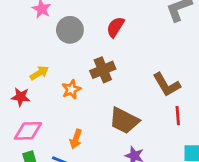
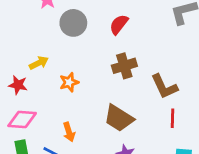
brown cross: (103, 70) -> (124, 66), moved
orange arrow: (76, 139) -> (69, 132), turned -42

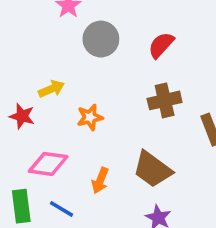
pink diamond: (22, 119) -> (48, 164), moved
orange arrow: (69, 132) -> (100, 180), moved, turned 36

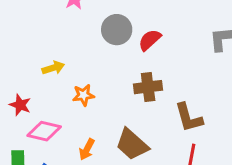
gray circle: (101, 39) -> (117, 30), moved
red star: (22, 116) -> (20, 105), moved

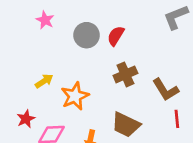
orange star: (83, 95) -> (75, 96), size x1.5
red star: (20, 105) -> (26, 119), turned -30

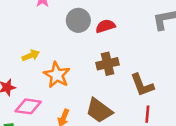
red semicircle: (116, 36) -> (105, 26), turned 30
orange star: (75, 96) -> (57, 75), turned -30

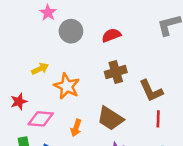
gray circle: (78, 20) -> (71, 31), moved

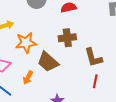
orange star: (67, 86) -> (26, 43), turned 30
brown trapezoid: (110, 118) -> (48, 62), moved

